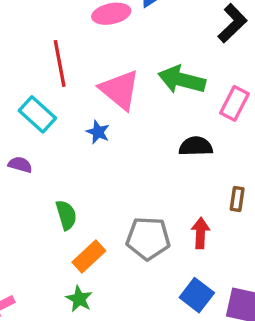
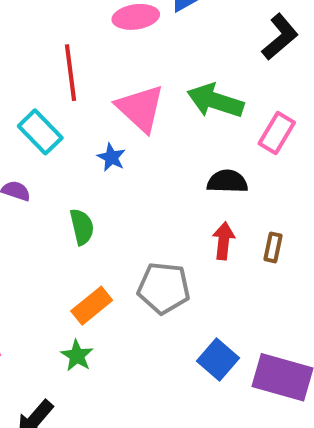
green semicircle: (66, 215) -> (82, 227), moved
red arrow: (200, 233) -> (224, 241), moved

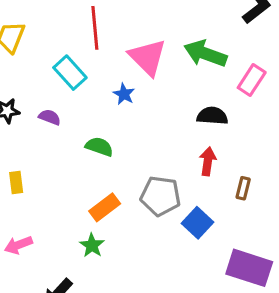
green semicircle: (82, 227) -> (99, 147), turned -60
brown rectangle: (273, 247) -> (243, 188), moved
blue square: (218, 360) -> (197, 223), moved

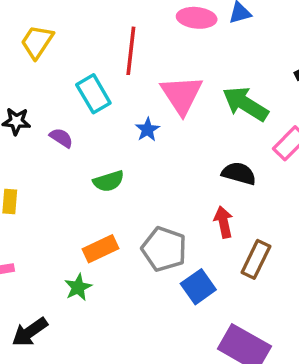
green semicircle: (99, 147) -> (109, 181), turned 132
red arrow: (208, 161) -> (223, 222), turned -32
brown rectangle: (243, 188) -> (256, 259), size x1.5

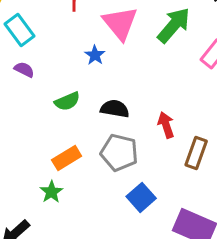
cyan rectangle: (93, 94) -> (19, 30), moved
green arrow: (245, 104) -> (174, 25), turned 105
black semicircle: (239, 173) -> (115, 109), moved
blue square: (198, 287) -> (141, 197), moved

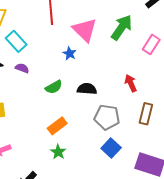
red arrow: (166, 125) -> (131, 83), moved
gray pentagon: (119, 153) -> (107, 117), moved
green star: (51, 192) -> (58, 152), moved

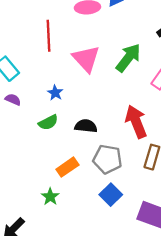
blue star: (70, 53) -> (55, 93), moved
red arrow: (131, 83) -> (136, 122), size x1.6
orange rectangle: (57, 126) -> (67, 167), moved

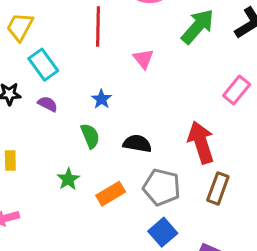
green arrow: (128, 58) -> (198, 27), moved
pink triangle: (86, 59) -> (143, 59), size x0.6
green semicircle: (48, 122) -> (90, 136), turned -90
green star: (50, 197) -> (68, 179), moved

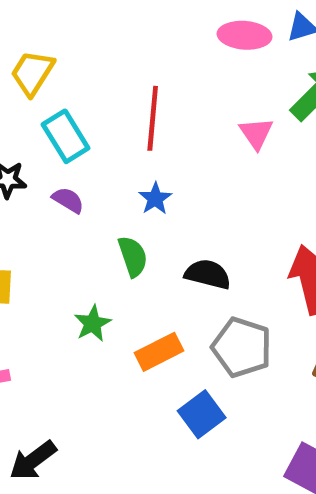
red line: (98, 27) -> (153, 118), moved
pink triangle: (143, 59) -> (256, 133), moved
blue square: (163, 232) -> (202, 414), moved

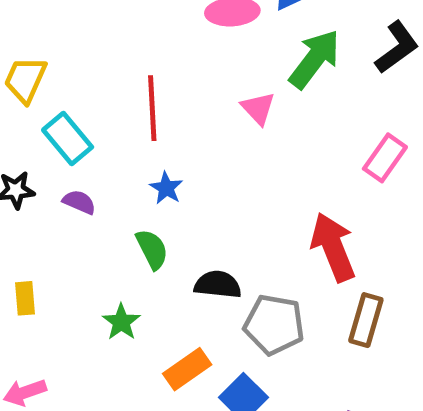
black semicircle: (208, 274) -> (218, 285), moved
orange rectangle: (159, 352) -> (187, 369), moved

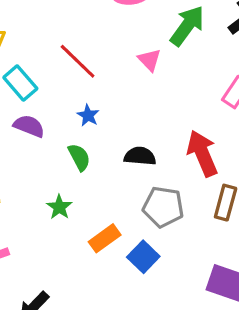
red line: (152, 108) -> (78, 61), turned -42
purple semicircle: (79, 202) -> (29, 126), size x1.4
black semicircle: (218, 285) -> (140, 156), moved

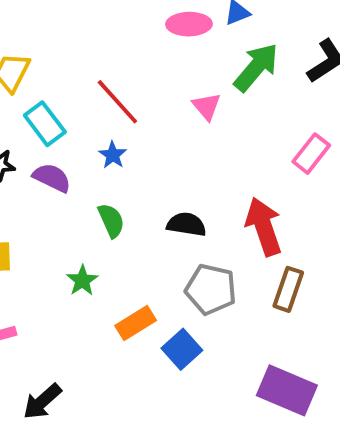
blue star: (88, 115) -> (113, 155), moved

